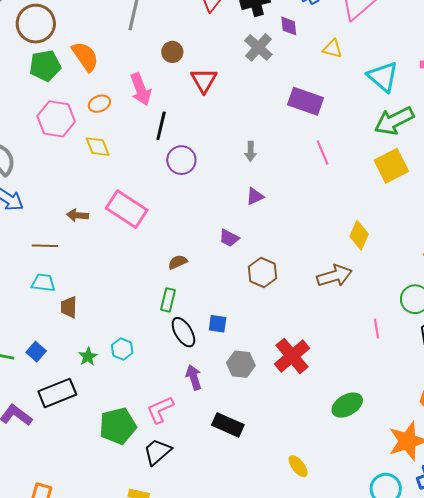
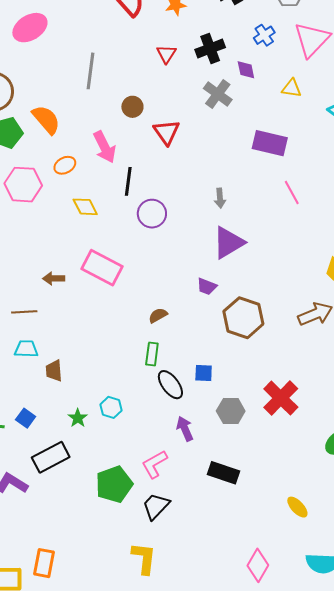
yellow diamond: (98, 147) -> (85, 207), moved
purple triangle: (255, 196) -> (228, 243), size x1.8
brown hexagon: (262, 273) -> (243, 318), size x1.4

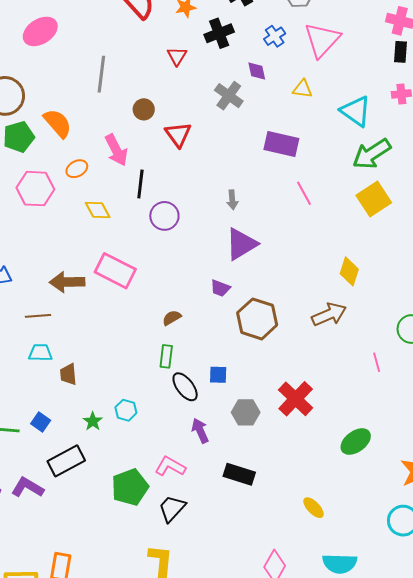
black cross: (210, 48) -> (219, 33), moved
brown arrow: (54, 278) -> (67, 282), size x1.6
pink L-shape: (155, 464) -> (170, 466), turned 60

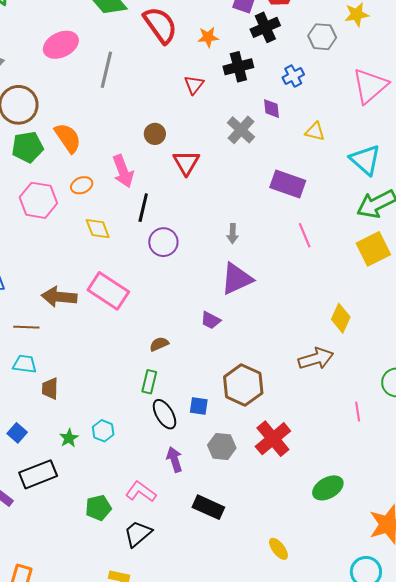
pink triangle: (322, 40) -> (370, 86), moved
gray line: (101, 74) -> (106, 70), moved
brown hexagon: (257, 319) -> (243, 385), moved
green pentagon: (130, 487) -> (98, 508), size x0.7

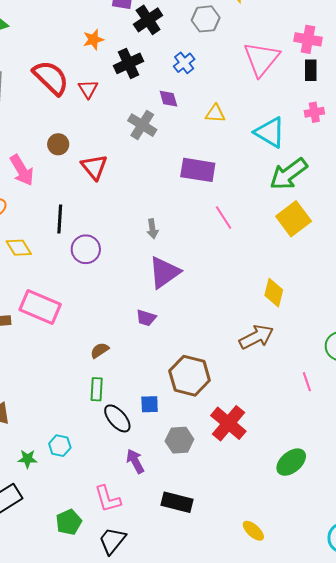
red semicircle: (160, 25) -> (51, 78), moved
pink arrow: (123, 171) -> (22, 170), moved
green star: (69, 438) -> (27, 459), turned -30
pink L-shape: (141, 492) -> (108, 499), turned -132

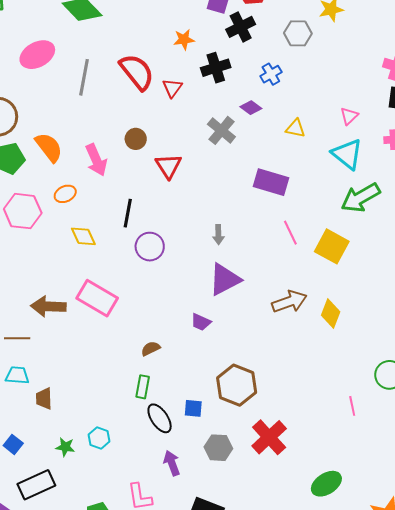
pink triangle: (261, 59) -> (349, 116), moved, size x0.5
purple diamond: (168, 99) -> (251, 108), turned -45
yellow square: (294, 219) -> (332, 246), moved, turned -32
brown arrow: (256, 337) -> (289, 302), moved

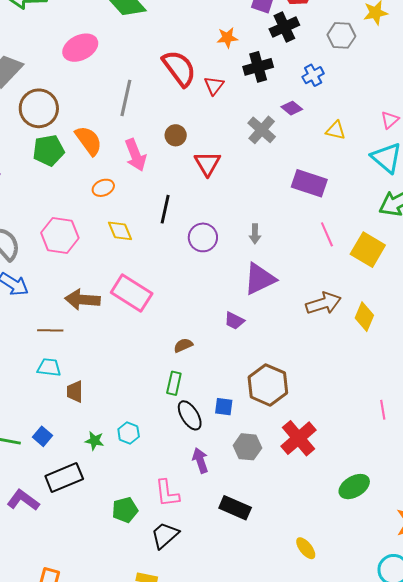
gray line: (84, 77) -> (126, 98), moved
pink hexagon: (23, 211) -> (60, 235), moved
purple circle: (150, 247) -> (203, 237), moved

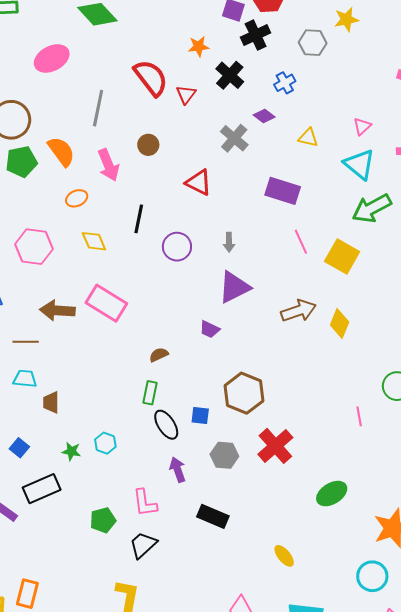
black cross: (258, 67) -> (230, 75), turned -32
red triangle: (207, 163) -> (199, 182), moved, turned -32

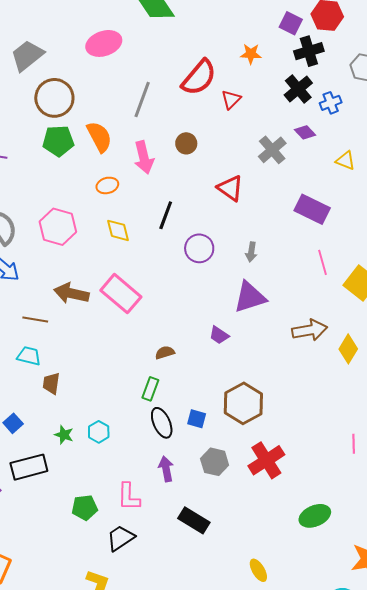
black cross: (230, 75) -> (298, 89), moved
red semicircle: (151, 78) -> (199, 78), turned 69

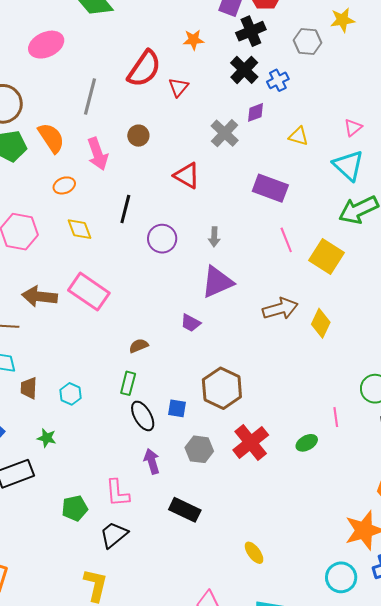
purple diamond: (305, 132) -> (255, 112), turned -60
cyan hexagon: (99, 432) -> (71, 394), moved
green ellipse: (315, 516) -> (307, 443), moved, size x0.7

